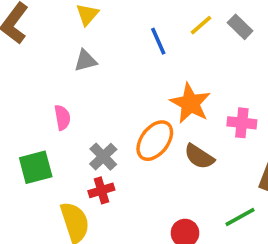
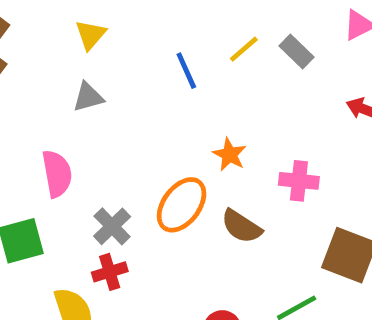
orange star: (190, 103) -> (229, 155), size x0.6
pink semicircle: (62, 117) -> (57, 174), size x1.4

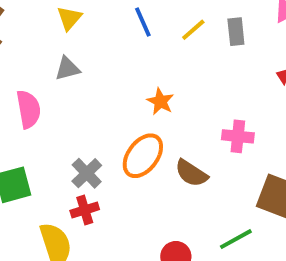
gray rectangle: (297, 52) -> (236, 32), turned 40
blue line: (186, 71) -> (143, 22), moved
orange star: (229, 155) -> (160, 101), moved
pink semicircle: (57, 174) -> (29, 109), moved

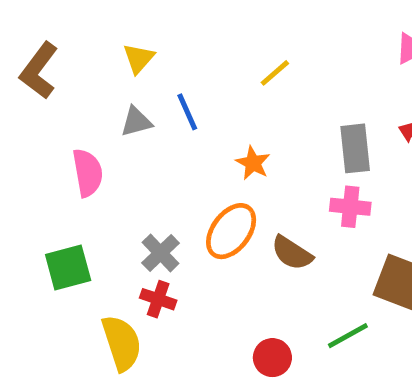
blue line: (143, 22) -> (187, 112), moved
yellow line: (193, 30) -> (275, 73), moved
gray rectangle: (236, 32) -> (355, 148), moved, size x1.4
red cross: (85, 210) -> (158, 299), turned 36

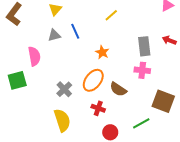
green square: (68, 268) -> (17, 80), moved
red cross: (158, 299) -> (98, 108), moved
yellow semicircle: (122, 343) -> (62, 120), moved

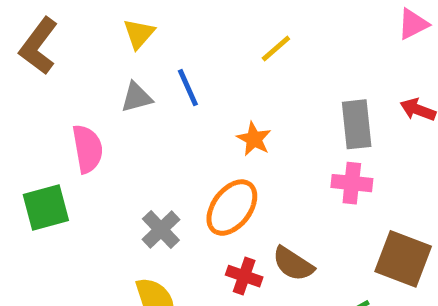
brown semicircle: (118, 89) -> (293, 264), moved

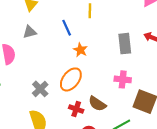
yellow line: (276, 48) -> (90, 11), turned -48
blue line: (188, 88) -> (67, 28), moved
pink cross: (352, 183) -> (123, 79), moved

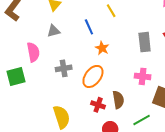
yellow line: (90, 11) -> (111, 11), turned -32
gray cross: (40, 89) -> (64, 68), moved, turned 35
brown semicircle: (97, 104) -> (118, 100), turned -132

